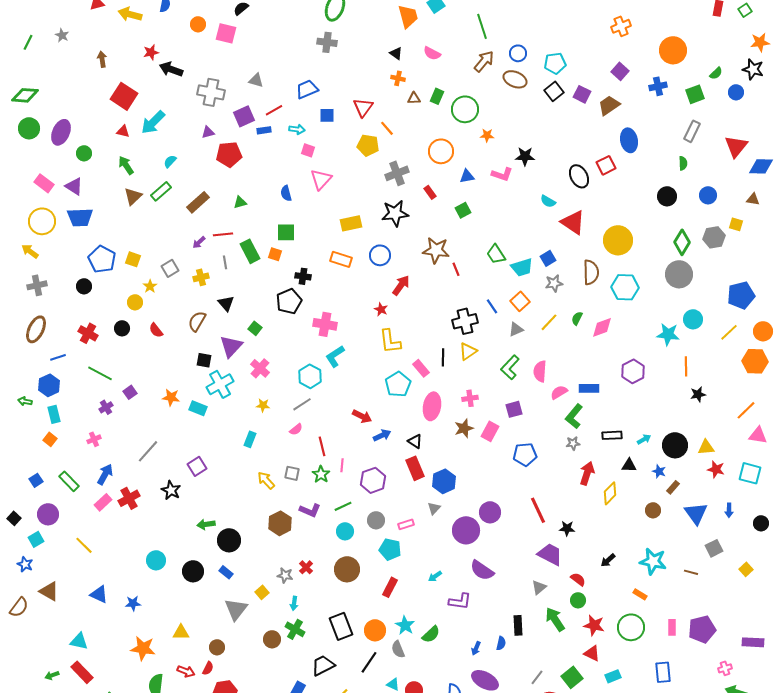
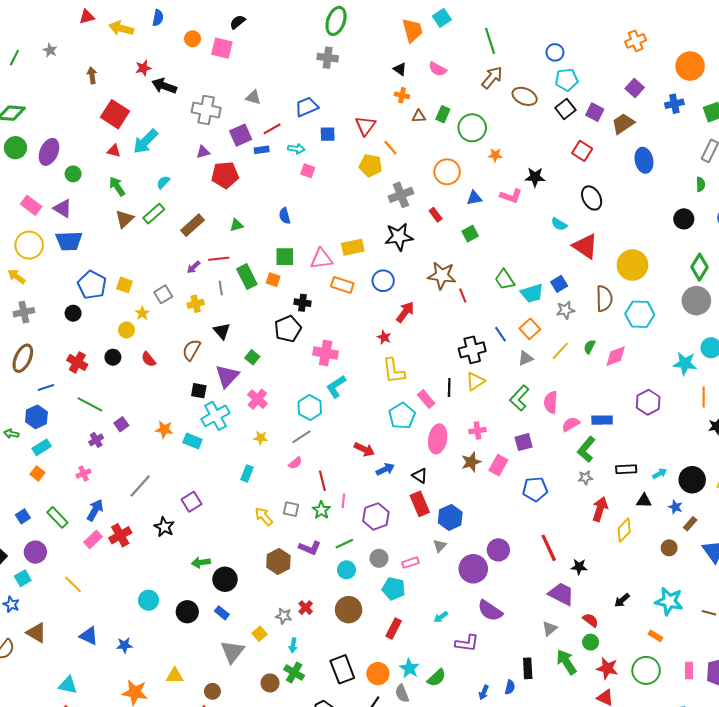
blue circle: (518, 53) -> (555, 52), moved
red square: (606, 165) -> (582, 151), moved, turned -30
pink triangle: (321, 179) -> (321, 259), moved, turned 40
cyan rectangle: (54, 414) -> (42, 447), turned 72

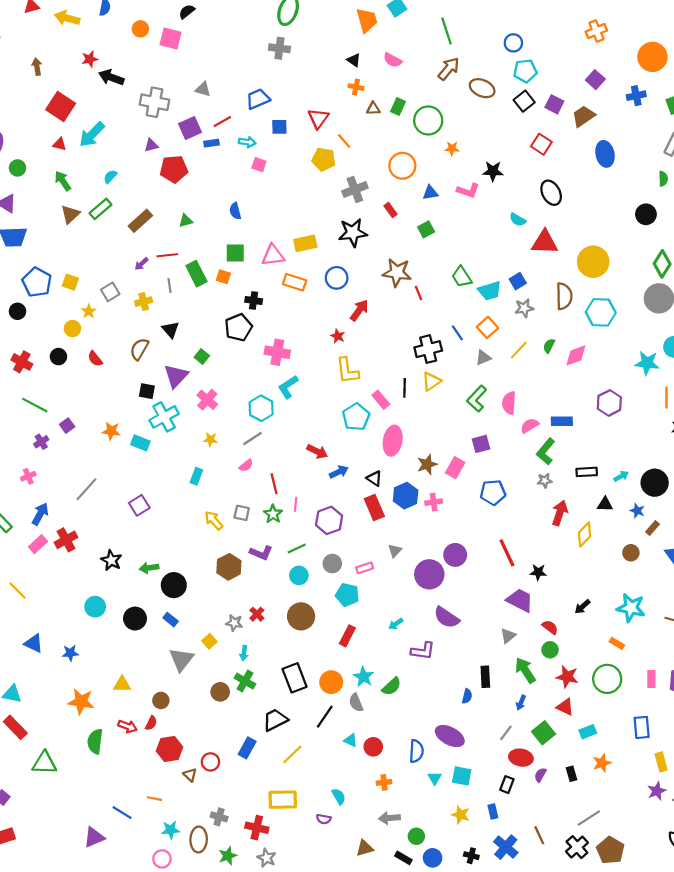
red triangle: (585, 246) -> (545, 242), turned -32
pink cross: (477, 431) -> (434, 502), moved
blue hexagon: (450, 517) -> (406, 496), moved
black star: (164, 527) -> (111, 560), moved
blue arrow: (484, 692) -> (521, 703), moved

